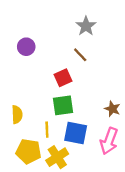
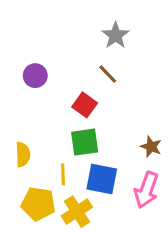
purple circle: (26, 47) -> (35, 76), moved
red square: (63, 78) -> (85, 105), turned -30

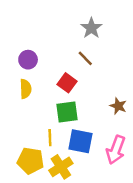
brown star: (151, 147) -> (118, 106), moved
yellow semicircle: (23, 154) -> (26, 89), moved

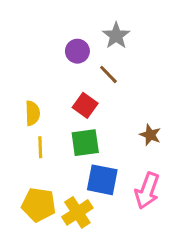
purple circle: (28, 60) -> (77, 51), moved
yellow line: (50, 138) -> (40, 147), moved

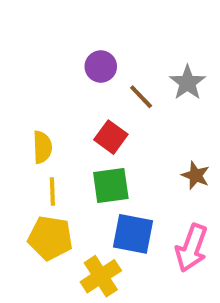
gray star: (116, 36) -> (187, 83), moved
yellow pentagon: (39, 205) -> (50, 238), moved

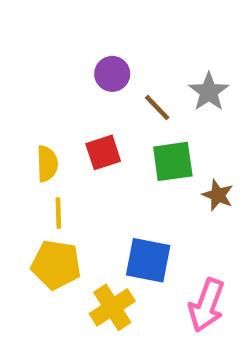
red square: (111, 137) -> (103, 152), moved, turned 36
green square: (111, 185) -> (173, 161), moved
pink arrow: (192, 248) -> (207, 305), moved

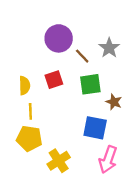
purple circle: (112, 74) -> (59, 38), size x1.5
blue square: (148, 260) -> (95, 128), moved

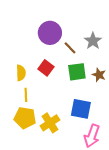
red square: (54, 80) -> (46, 68), turned -35
brown star: (114, 102) -> (99, 75), moved
yellow cross: (59, 161) -> (50, 123), moved

